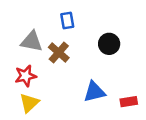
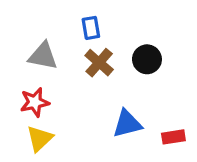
brown cross: (59, 52) -> (99, 63), moved

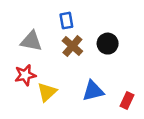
red rectangle: (173, 137) -> (127, 101), turned -56
yellow triangle: (40, 139) -> (47, 92), moved

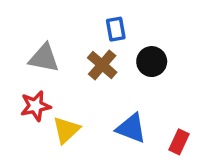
blue rectangle: (66, 21) -> (116, 29), moved
blue triangle: (93, 91) -> (131, 128), turned 35

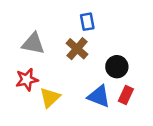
black circle: (152, 62) -> (117, 67), moved
red rectangle: (179, 142) -> (126, 95), moved

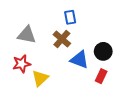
black circle: (117, 67) -> (103, 51), moved
blue triangle: (99, 96) -> (79, 60), moved

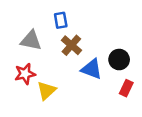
blue rectangle: (70, 17) -> (61, 20), moved
red rectangle: (101, 76) -> (126, 88), moved

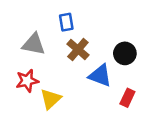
black circle: (119, 60) -> (125, 53), moved
red rectangle: (126, 88) -> (127, 98), moved

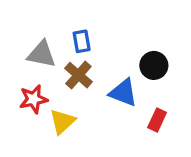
blue rectangle: (66, 22) -> (82, 41), moved
brown cross: (78, 49) -> (78, 75), moved

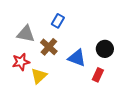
blue rectangle: (82, 41) -> (58, 21), moved, turned 40
black circle: (154, 65) -> (105, 49), moved

